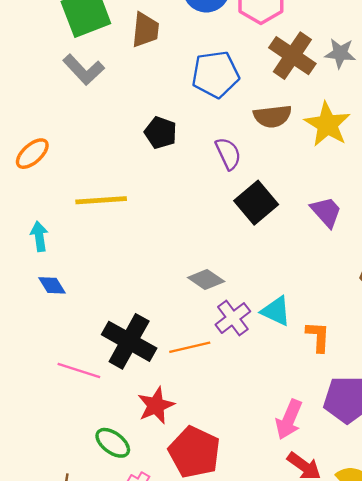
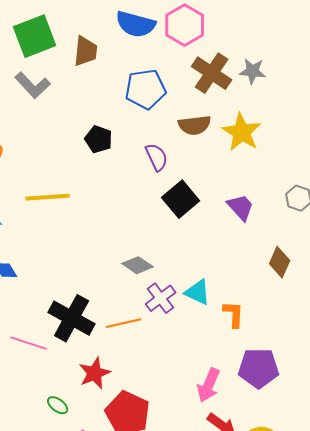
green ellipse: (113, 443) -> (58, 405), size x0.7

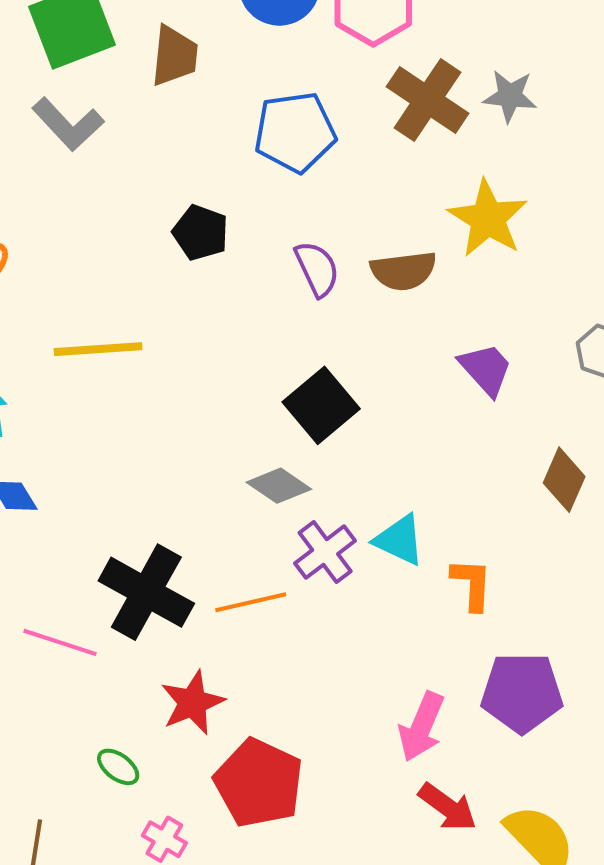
brown semicircle: (195, 125) -> (403, 271), moved
black square: (181, 199) -> (321, 405), moved

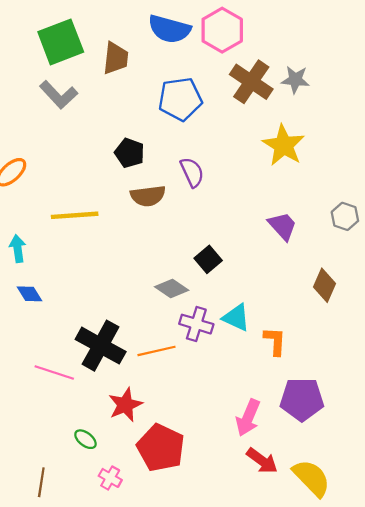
brown semicircle: (403, 271) -> (148, 196), moved
black square: (321, 405) -> (208, 259), moved, size x0.7
purple cross: (325, 552) -> (196, 324), turned -36

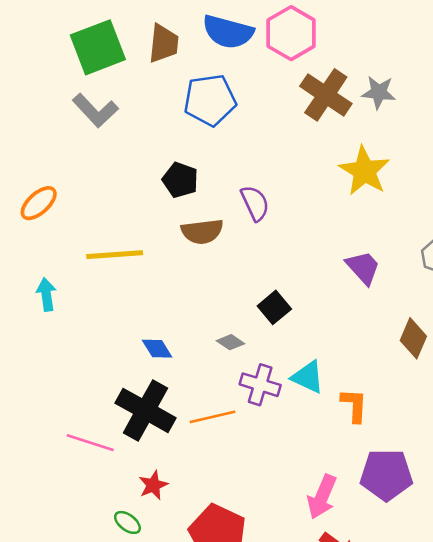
brown trapezoid: (116, 58) -> (164, 43), moved
blue pentagon: (180, 99) -> (210, 100), moved
gray diamond: (172, 288) -> (231, 342), size x0.7
blue diamond: (29, 294) -> (157, 349), moved
red star: (125, 405) -> (153, 485), moved, size x0.7

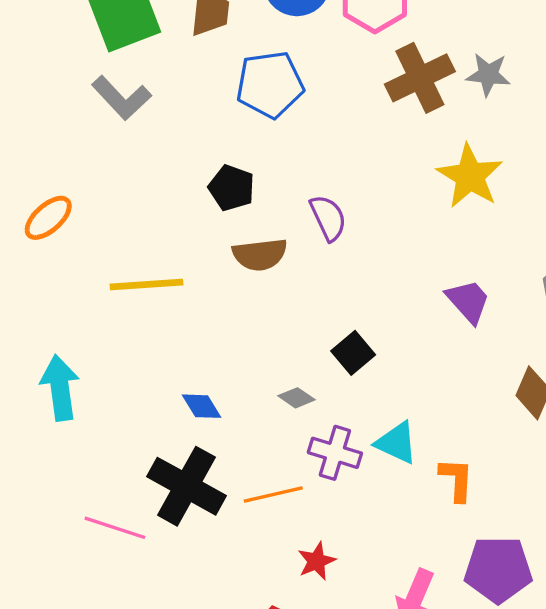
brown cross: (326, 95) -> (420, 78), turned 30
cyan arrow: (46, 295) -> (60, 388), moved, size x1.5
red star: (153, 485) -> (317, 561), moved

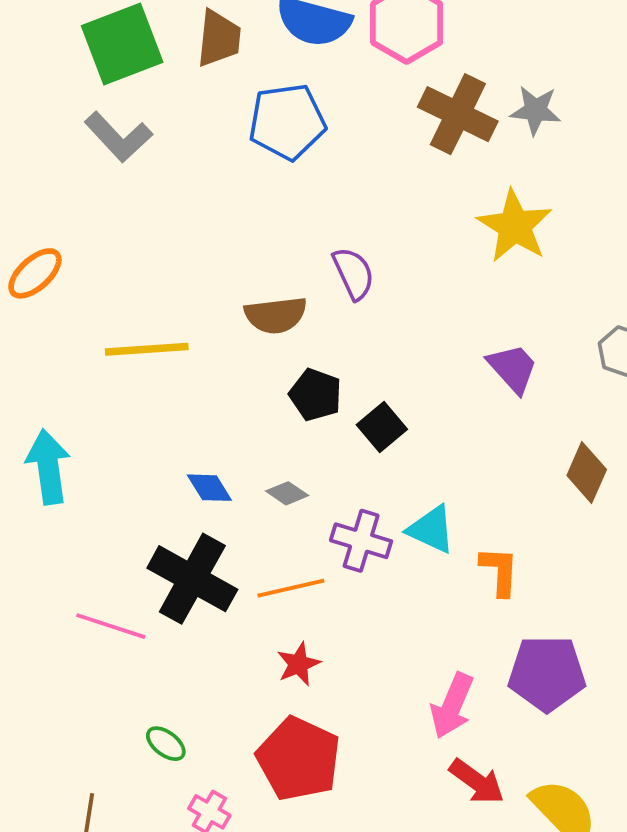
brown cross: (420, 78) -> (458, 114), turned -38
black pentagon: (232, 188) -> (316, 395), moved
gray diamond: (297, 398) -> (287, 493), moved
red star: (317, 561) -> (299, 664), moved

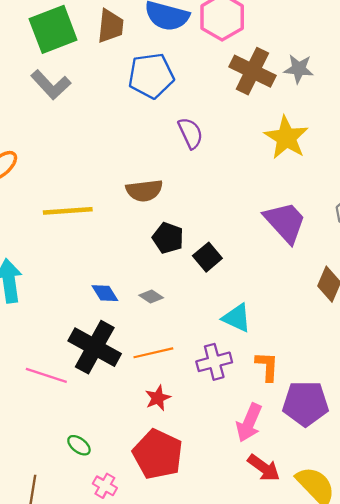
purple semicircle: (353, 273) -> (191, 133), moved
purple trapezoid: (513, 368) -> (285, 222), size x1.4
purple cross: (361, 541) -> (214, 362), moved, turned -32
orange L-shape: (499, 571) -> (267, 366), moved

